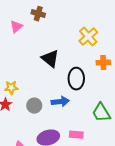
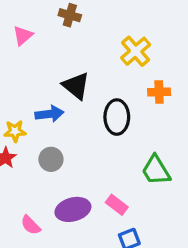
brown cross: (38, 14) -> (70, 15), moved
blue arrow: (60, 102) -> (49, 114), moved
pink rectangle: (76, 135) -> (117, 205), turned 32

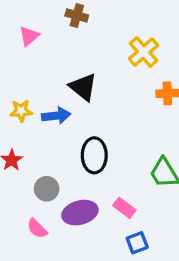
black ellipse: (117, 117) -> (94, 155), moved
yellow star: (15, 131) -> (21, 111), moved
gray circle: (51, 159) -> (47, 189), moved

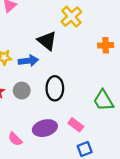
yellow cross: (144, 52) -> (71, 17), moved
gray circle: (47, 189) -> (22, 91), moved

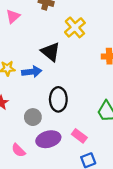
gray circle: (22, 91) -> (33, 117), moved

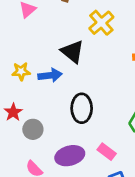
gray circle: (33, 117) -> (33, 129), moved

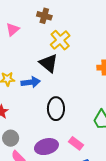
yellow cross: (101, 23) -> (60, 40), moved
gray circle: (33, 129) -> (11, 138), moved

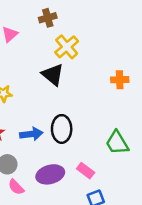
brown cross: (44, 16) -> (48, 18), turned -32
blue arrow: (31, 82) -> (31, 134), moved

